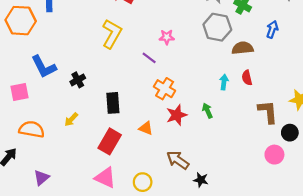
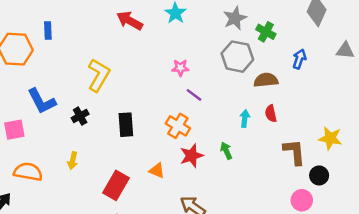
yellow L-shape: (112, 34) -> (99, 75), moved
purple line: (149, 58) -> (194, 95), moved
black rectangle: (113, 103) -> (126, 125), moved
yellow arrow: (71, 119) -> (73, 161), turned -32

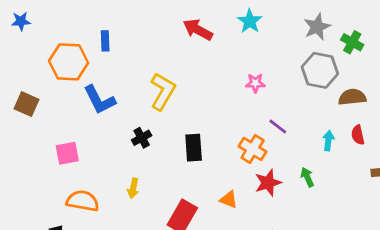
purple line: (194, 95) -> (278, 127), moved
blue L-shape: (42, 101) -> (99, 100), moved

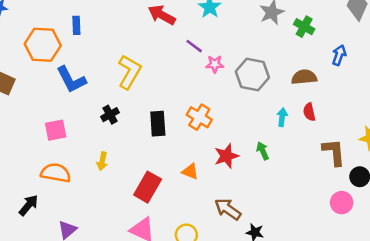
gray hexagon: (320, 70) -> (252, 75), moved
purple line: (278, 127) -> (194, 46), moved
orange cross: (253, 149) -> (199, 117), moved
pink square: (67, 153) -> (56, 130), moved

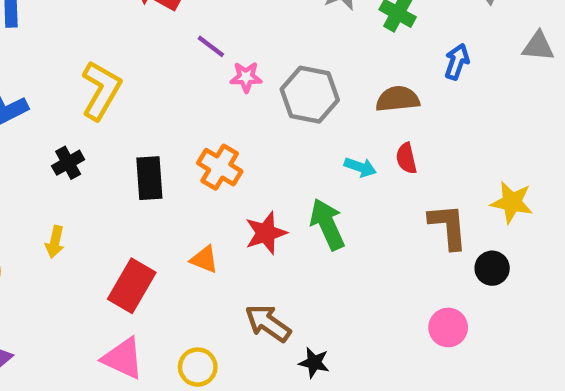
cyan arrow: (282, 117) -> (360, 167), turned 102
green arrow: (263, 151) -> (327, 224), size x1.6
pink circle: (342, 203) -> (448, 327), moved

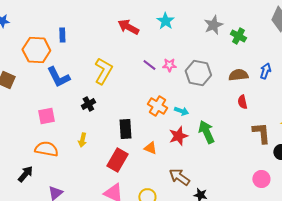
purple line: (211, 46) -> (149, 65), moved
blue arrow: (457, 62) -> (265, 71), moved
cyan arrow: (360, 167) -> (181, 111), moved
black rectangle: (149, 178) -> (125, 129), moved

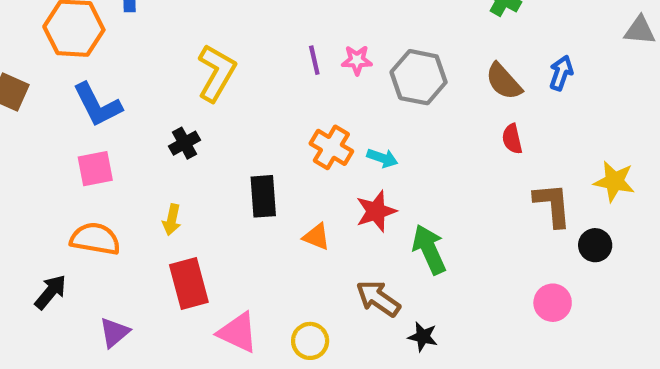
purple line: (149, 65) -> (314, 60), turned 40
brown semicircle: (238, 75) -> (504, 81), turned -126
blue L-shape: (58, 77) -> (97, 105), moved
green arrow: (206, 132) -> (429, 249), moved
red rectangle: (117, 160) -> (189, 284), moved, turned -45

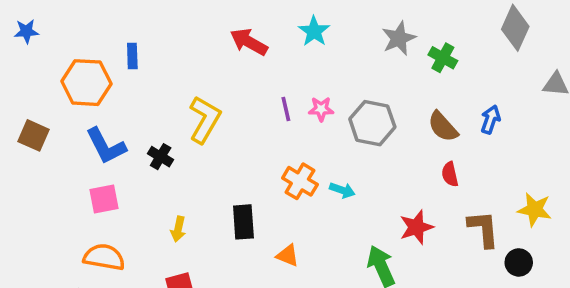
black cross: (185, 143) -> (161, 157), moved, turned -30
red star: (376, 211) -> (416, 227), moved
yellow arrow: (172, 220) -> (178, 229), moved

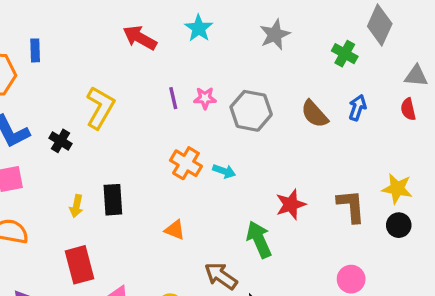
green cross: (443, 58) -> (345, 54), moved
red semicircle: (450, 174) -> (408, 109), moved
black rectangle: (243, 222) -> (113, 200), moved
black circle: (519, 262) -> (399, 225), moved

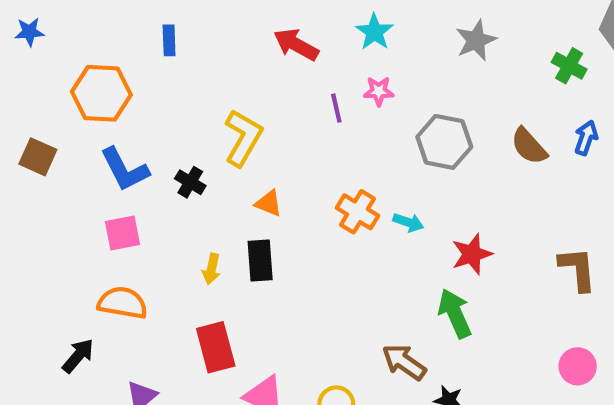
blue rectangle: (35, 50) -> (169, 40), moved
purple line: (173, 98) -> (336, 108), moved
pink star: (205, 98) -> (379, 91), moved
red star: (291, 204) -> (472, 254), moved
orange triangle: (175, 230) -> (269, 203), moved

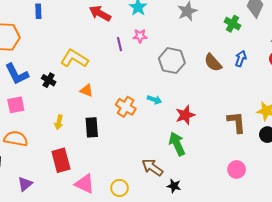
yellow L-shape: (243, 138) -> (74, 59), turned -88
orange cross: (357, 212) -> (126, 107), moved
black rectangle: (260, 260) -> (92, 127), moved

